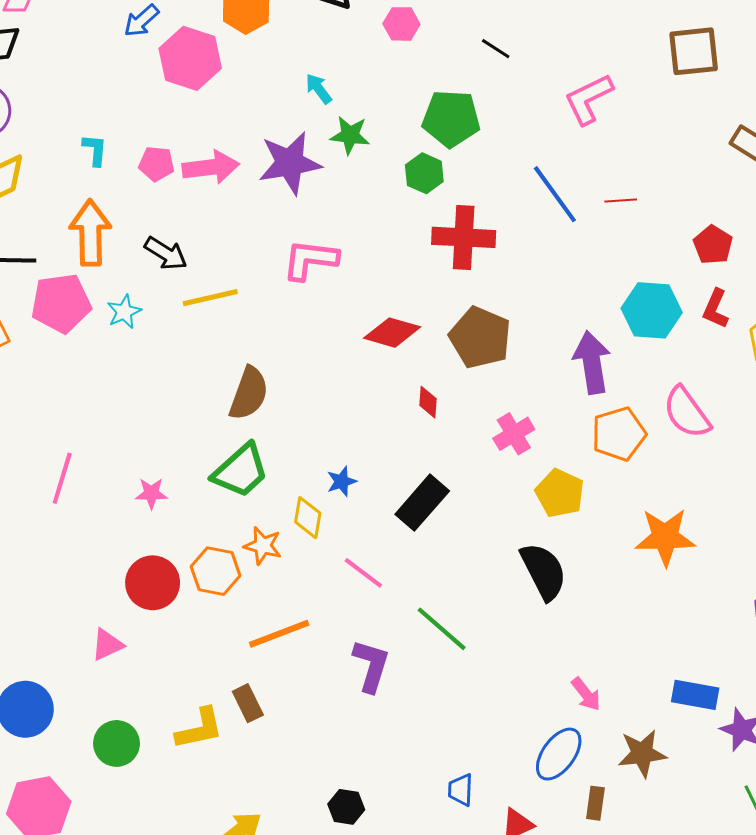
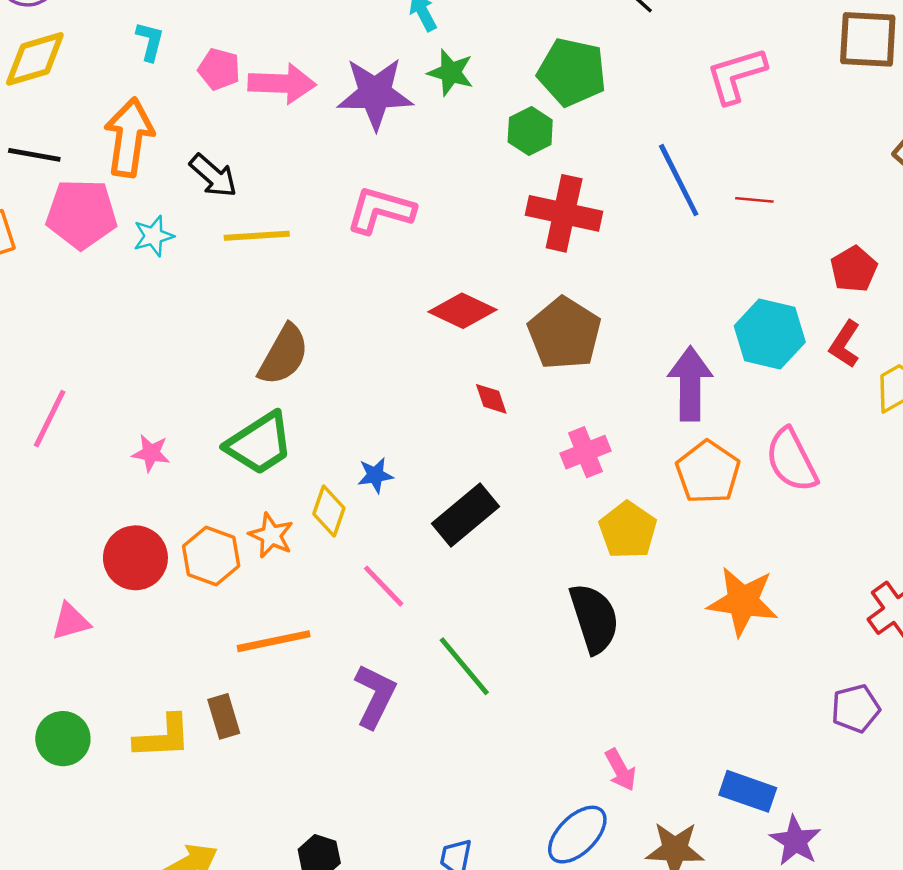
red diamond: (428, 402) -> (491, 399), turned -32
orange pentagon: (619, 434) -> (708, 472), turned -30

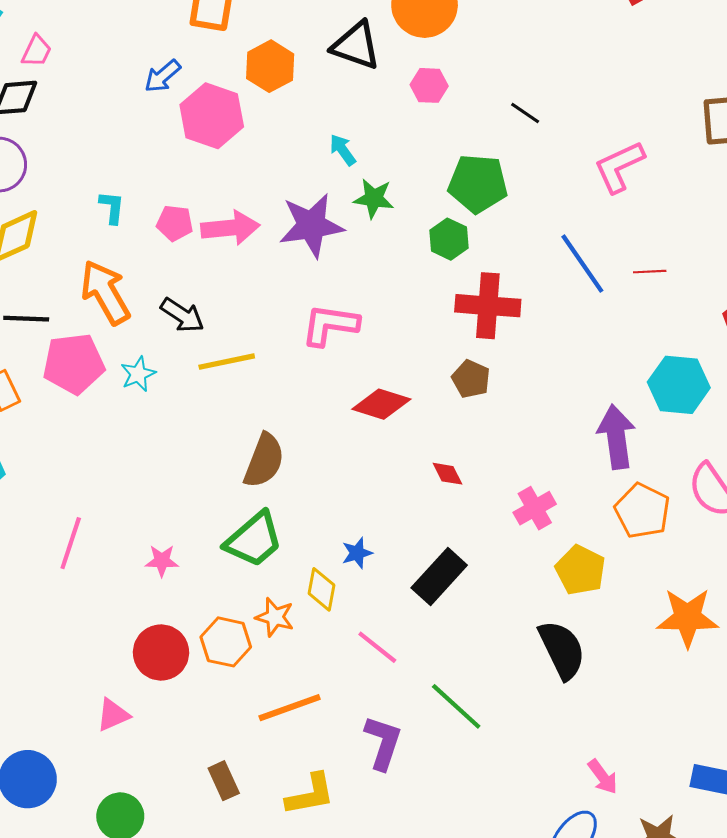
orange arrow: (129, 137) -> (105, 292), turned -30
red diamond: (463, 311) -> (381, 404), moved
brown pentagon: (564, 333) -> (471, 379), moved, size x0.6
brown rectangle: (224, 716) -> (224, 781), moved
yellow L-shape: (163, 737) -> (310, 794), moved

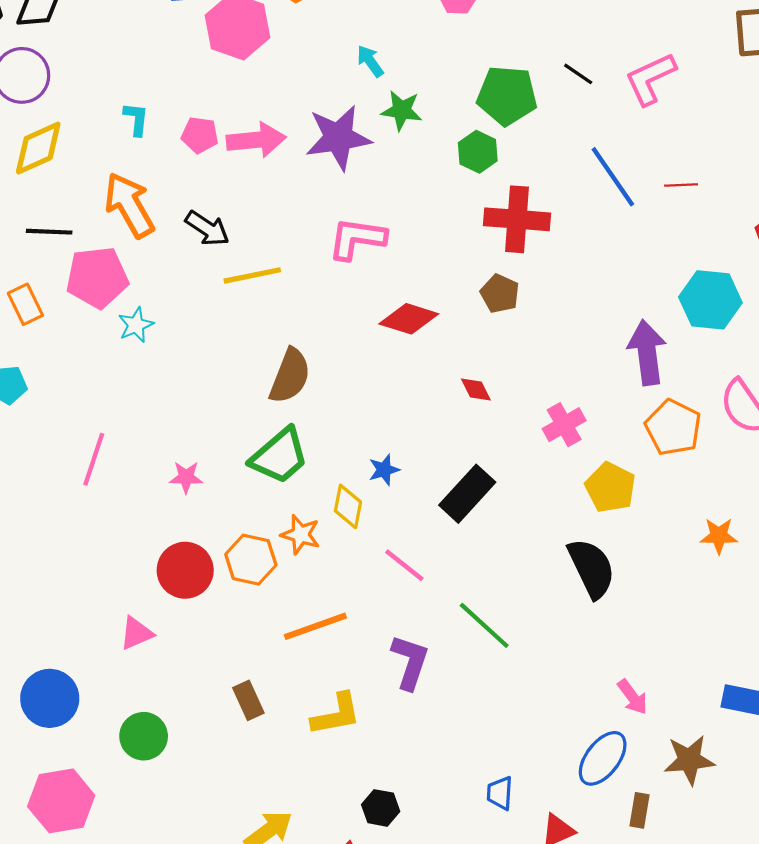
black line: (525, 113) -> (578, 74), moved
cyan star: (138, 374) -> (136, 325), moved
orange star: (688, 618) -> (719, 536), size x0.6

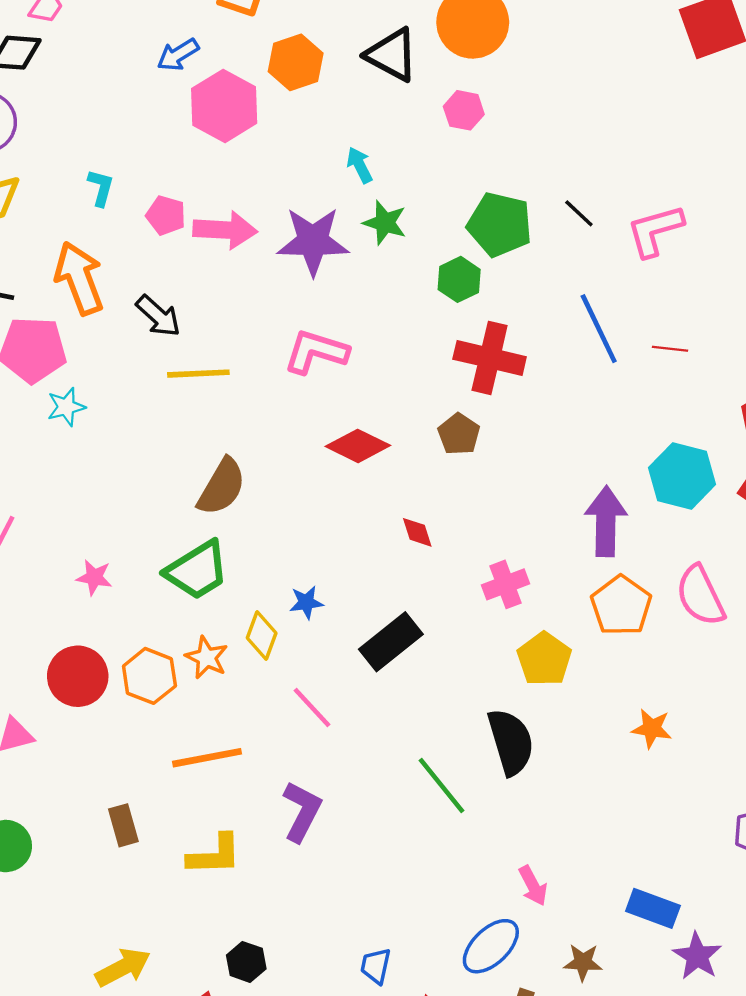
green line: (484, 625) -> (442, 786), moved
brown star: (689, 760) -> (583, 962), size x0.7

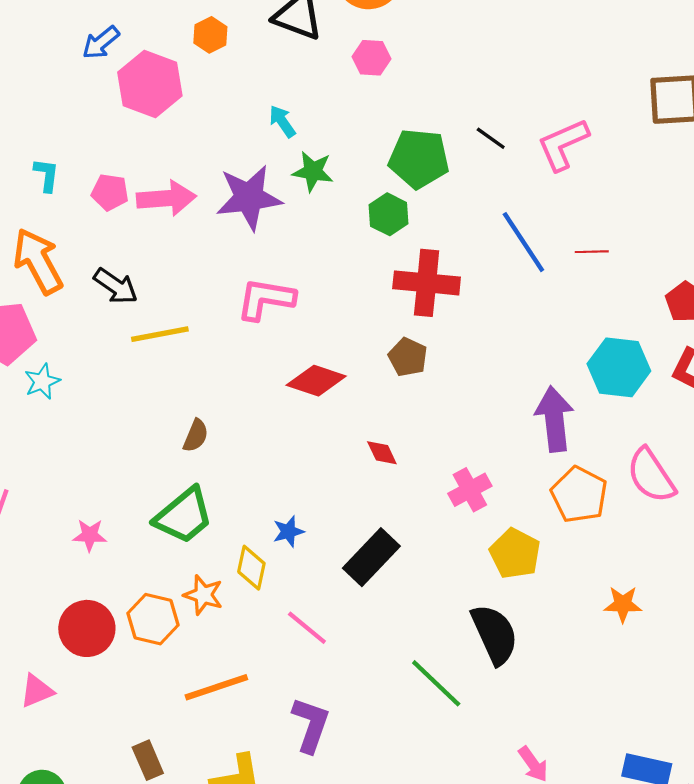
orange hexagon: (296, 62) -> (210, 35), size x0.7
brown semicircle: (222, 487) -> (196, 436), size x0.6

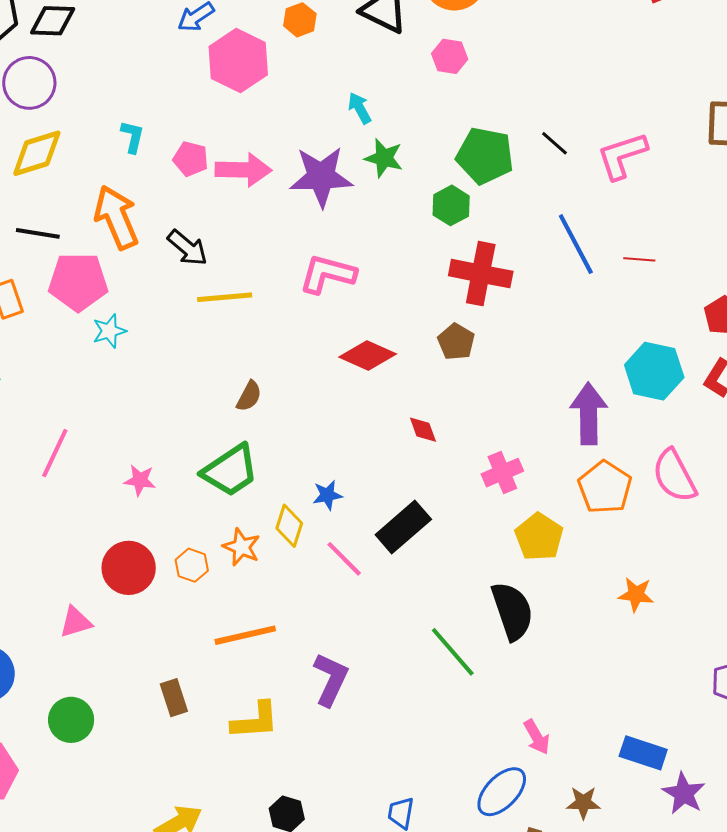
orange hexagon: (153, 619) -> (192, 565), size x0.7
pink line: (307, 628) -> (344, 559), moved

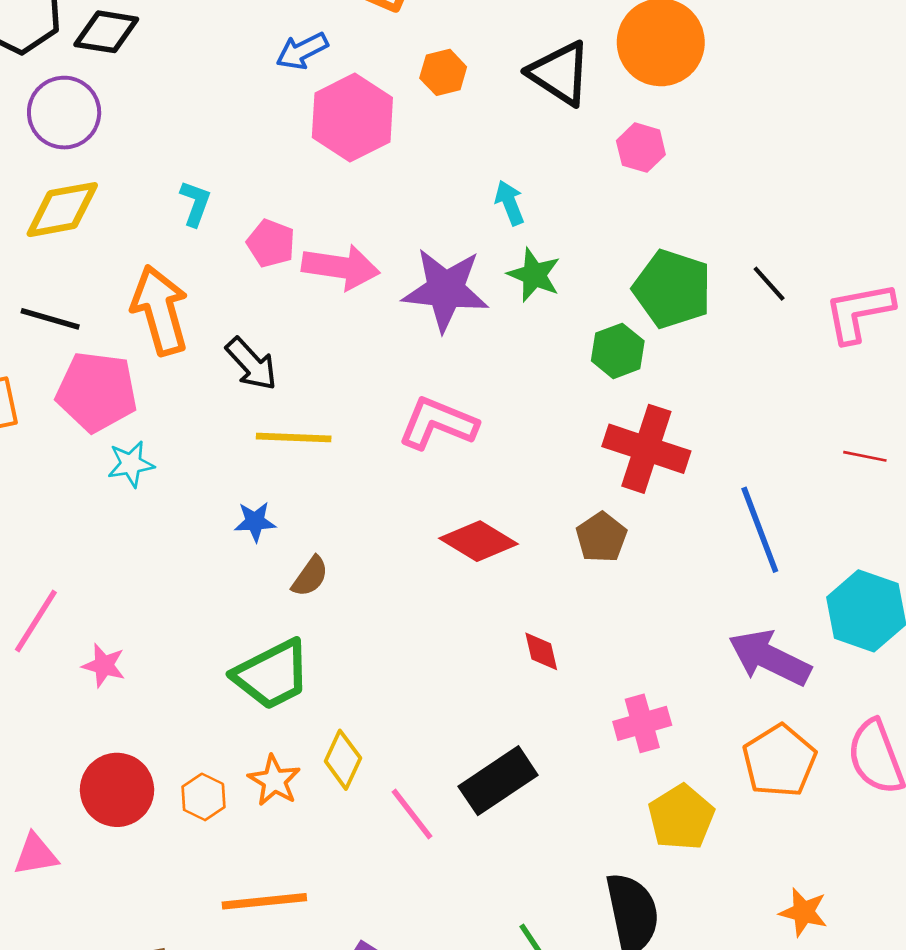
blue line: (576, 244) -> (760, 530), moved
purple arrow: (589, 414) -> (770, 658), turned -70
pink star: (140, 480) -> (104, 665), moved
blue star: (327, 495) -> (255, 522), moved

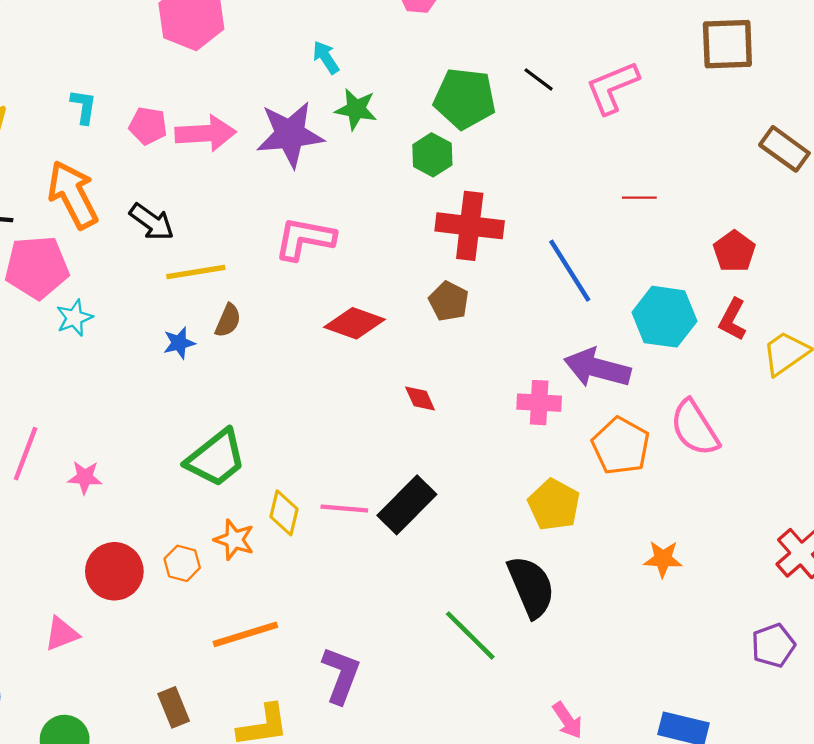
brown semicircle: (310, 576) -> (228, 321), moved
pink cross: (642, 723) -> (539, 403), moved, turned 30
pink line: (412, 814) -> (344, 508), moved, turned -36

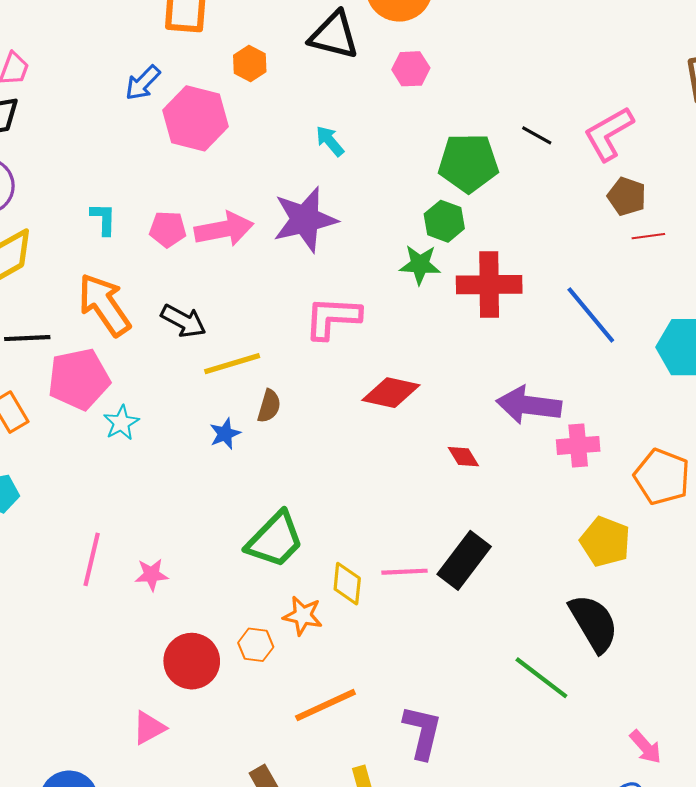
green star: (356, 109) -> (420, 265), moved
brown pentagon: (449, 301) -> (627, 196), moved
purple arrow: (597, 368) -> (529, 405), moved

